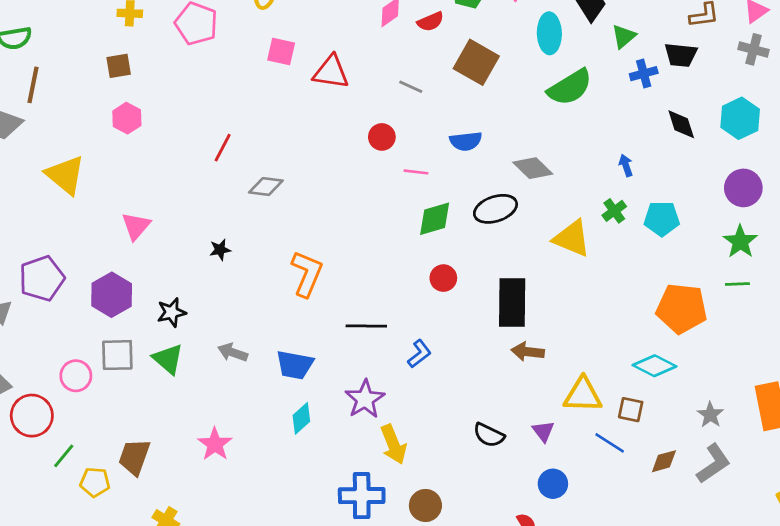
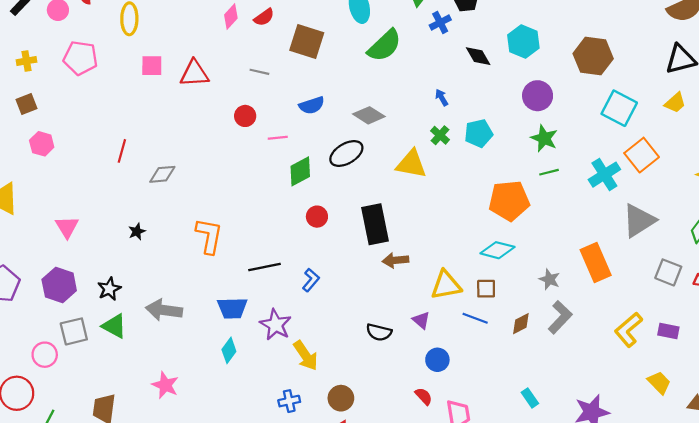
gray arrow: (233, 352) -> (164, 310), size x1.5
blue trapezoid: (295, 365) -> (232, 308), moved
blue cross: (362, 496) -> (289, 401), size x0.6

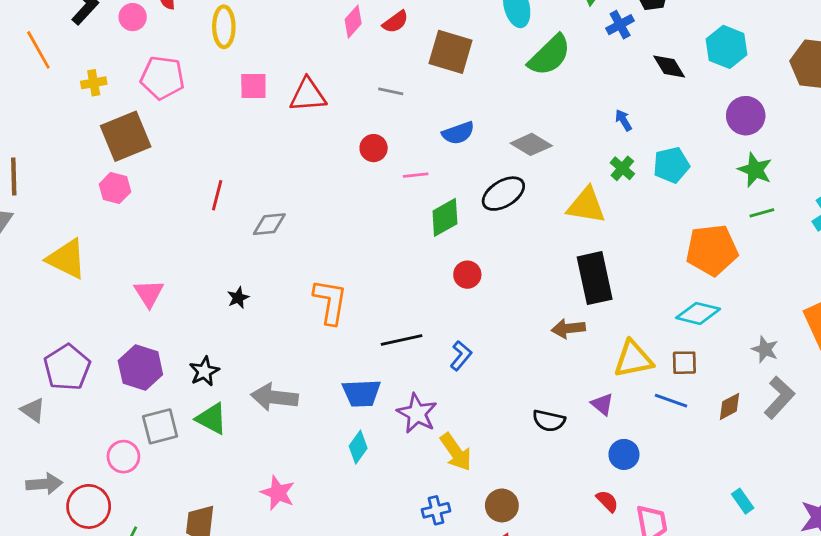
brown square: (27, 104) -> (126, 136), moved, size x1.8
black rectangle: (375, 224) -> (595, 278), moved

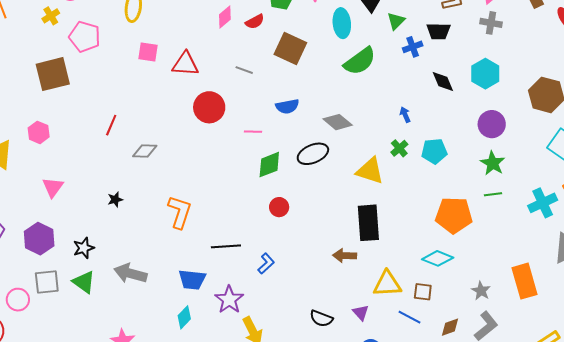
yellow cross: (94, 83) -> (51, 16), moved, turned -30
red circle: (374, 148) -> (209, 107), moved, size x1.6
pink hexagon: (115, 188) -> (39, 132), moved

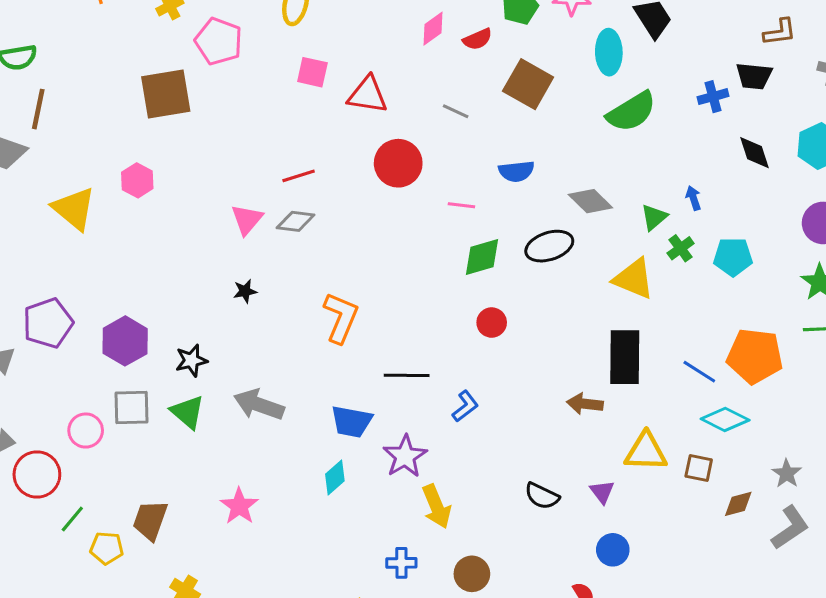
green triangle: (396, 21) -> (654, 217), moved
red line: (111, 125) -> (299, 176), moved, turned 45
pink triangle: (53, 187) -> (247, 219), moved
blue line: (409, 317) -> (699, 372), moved
brown diamond: (450, 327) -> (738, 504), moved

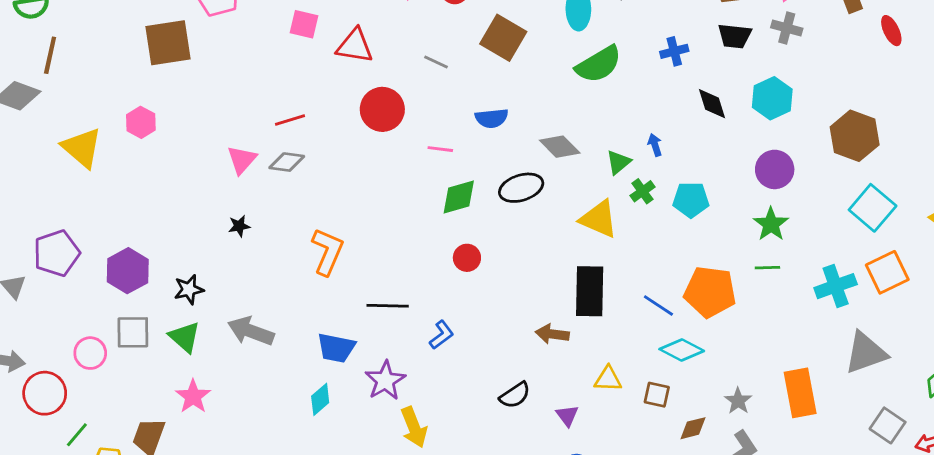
black trapezoid: (754, 76) -> (735, 36), moved
yellow triangle: (646, 452) -> (608, 379), size x0.7
black semicircle: (542, 496) -> (515, 395), moved, turned -60
pink star: (239, 506) -> (193, 396), moved

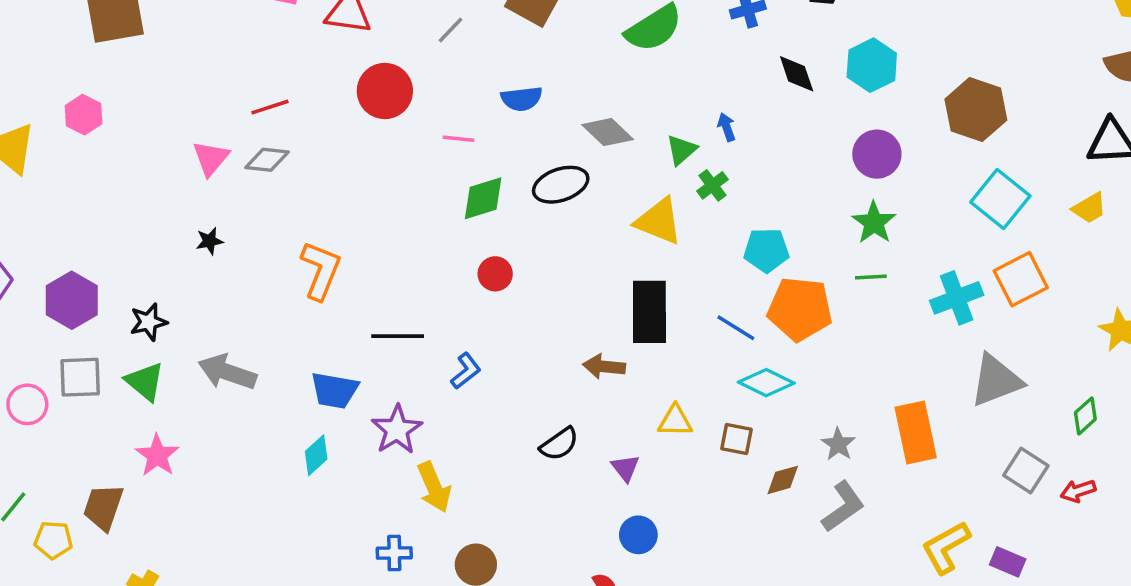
gray line: (436, 62) -> (451, 30), turned -70
cyan pentagon: (691, 200) -> (766, 250), moved

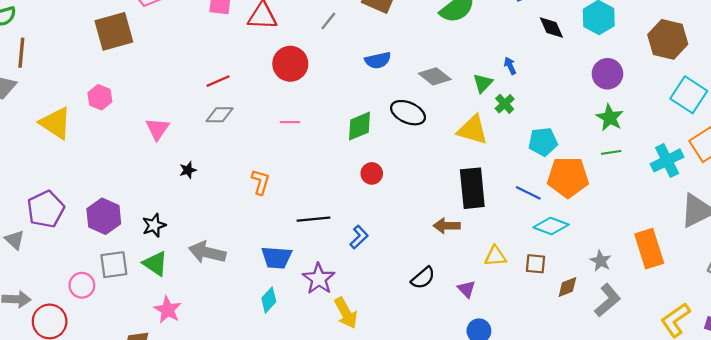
pink line: (459, 139) -> (290, 122), moved
pink triangle: (211, 158) -> (157, 129), moved
black ellipse: (561, 185) -> (408, 113), turned 48
orange L-shape: (321, 270) -> (260, 182), size x0.7

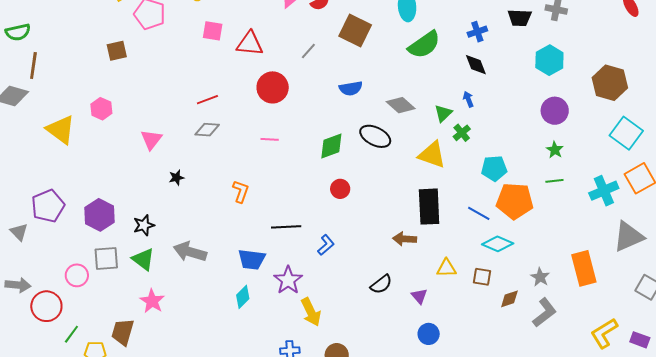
black diamond: (551, 28) -> (476, 65), moved
brown square: (114, 31) -> (117, 51), size x0.6
green star: (610, 118) -> (555, 150), size x0.7

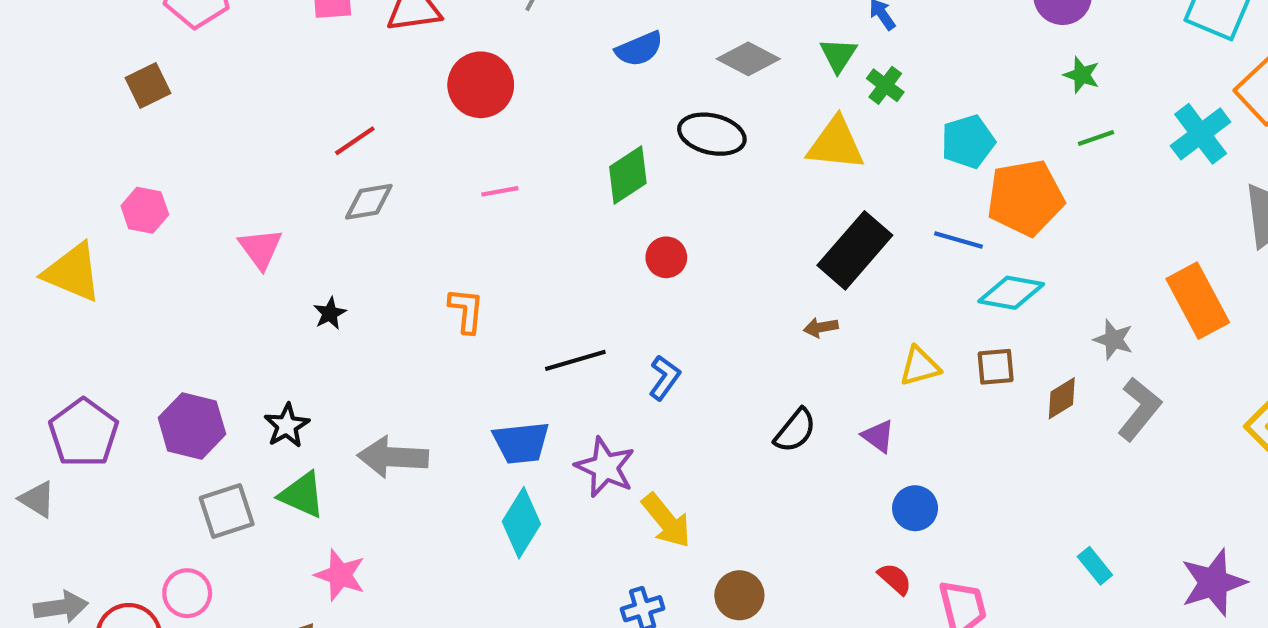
black rectangle: (429, 207) -> (855, 250), turned 57
brown arrow: (405, 239) -> (821, 327), size x0.7
pink circle: (77, 275) -> (187, 593), moved
cyan diamond: (243, 297) -> (521, 523), size x1.4

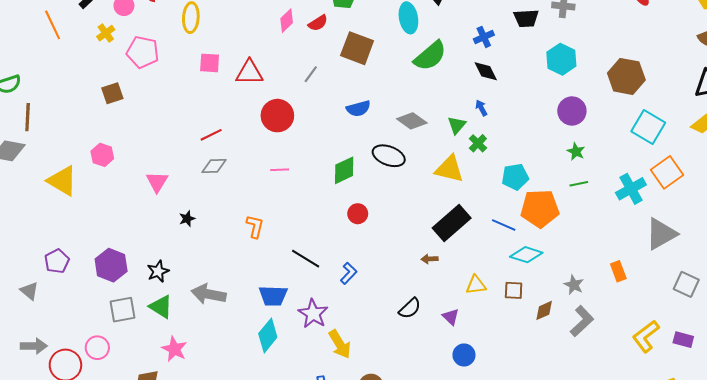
orange rectangle: (1198, 301) -> (618, 271), size x0.6
black line: (575, 360) -> (306, 259), turned 40
purple pentagon: (84, 433) -> (57, 261), size x0.7

